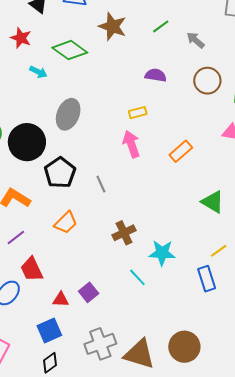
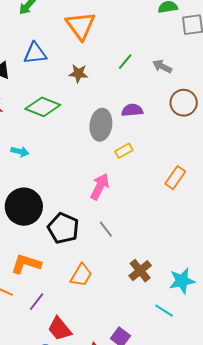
brown star: (113, 26) -> (78, 73), size x0.7
cyan arrow: (38, 72) -> (20, 152), moved
gray ellipse: (68, 114) -> (101, 125), moved
pink arrow: (131, 144) -> (100, 187), moved, turned 60

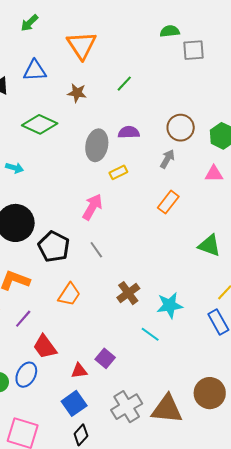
gray arrow: (162, 66) -> (167, 159), moved, turned 90

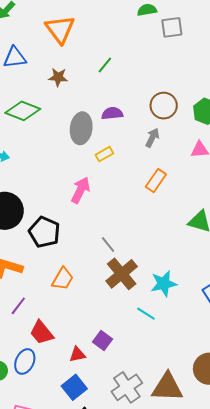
gray line: (96, 250) -> (108, 245), moved
brown cross: (128, 293) -> (122, 274), size x1.4

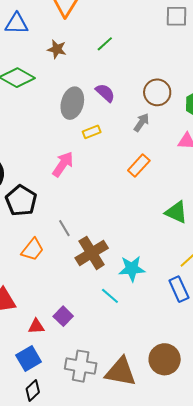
purple semicircle: (112, 113) -> (105, 93), turned 40
gray line: (108, 245) -> (64, 228), moved
gray cross: (127, 387) -> (81, 366), turned 36

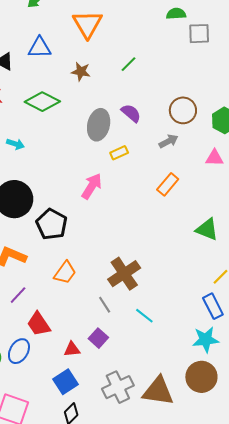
gray arrow: (141, 123) -> (168, 141), turned 30
gray line: (64, 228) -> (105, 305), moved
cyan star: (132, 269) -> (206, 340), moved
gray cross: (81, 366) -> (118, 387), turned -32

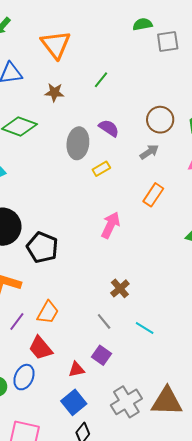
pink arrow: (92, 186) -> (111, 225), moved
orange trapezoid: (65, 273) -> (48, 312), moved
brown cross: (124, 274) -> (120, 288), size x0.6

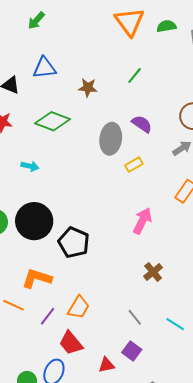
green semicircle: (143, 24) -> (167, 26), moved
orange triangle: (56, 45) -> (129, 22), moved
brown cross: (120, 288) -> (153, 272), moved

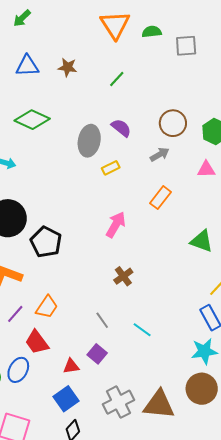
brown star: (88, 88) -> (68, 67), moved

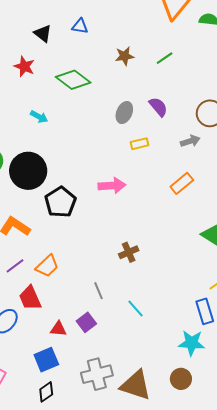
blue triangle: (27, 66) -> (80, 26), size x0.7
brown star: (68, 67) -> (125, 56), moved, turned -30
gray ellipse: (89, 141) -> (124, 113), size x0.7
pink arrow: (116, 225) -> (112, 186), moved, turned 44
brown circle: (202, 389) -> (181, 379), size x0.7

